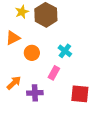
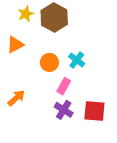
orange circle: (32, 53) -> (49, 62), moved
purple cross: (35, 93) -> (64, 110), moved, turned 35

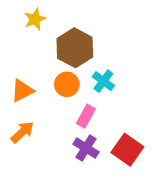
brown hexagon: (54, 17) -> (75, 48), moved
orange triangle: (15, 45) -> (22, 91), moved
red square: (94, 111) -> (127, 150), turned 30

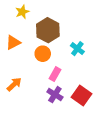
cyan cross: (103, 81) -> (77, 49), moved
orange triangle: (22, 91) -> (13, 42), moved

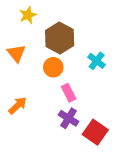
orange triangle: (13, 42) -> (16, 53), turned -42
pink rectangle: (55, 74) -> (69, 93), turned -56
red square: (81, 96) -> (95, 132), moved

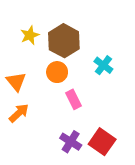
yellow star: (28, 15) -> (30, 35), moved
orange triangle: (16, 53) -> (16, 82), moved
purple cross: (69, 118) -> (71, 142), moved

